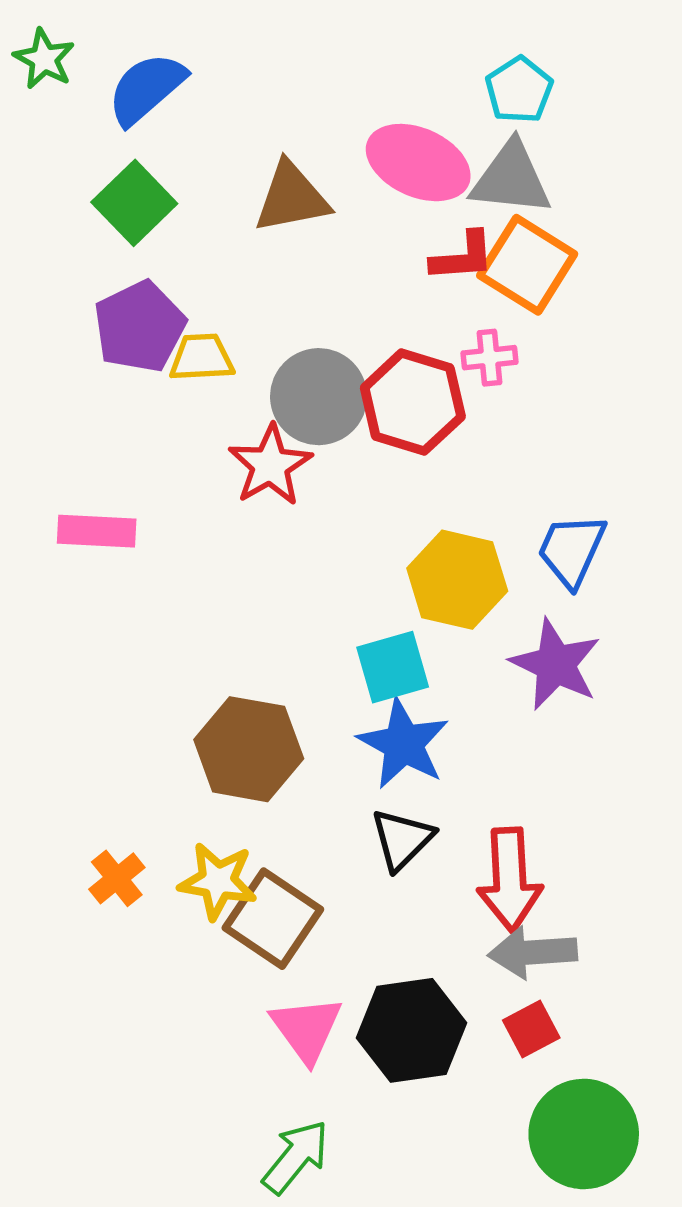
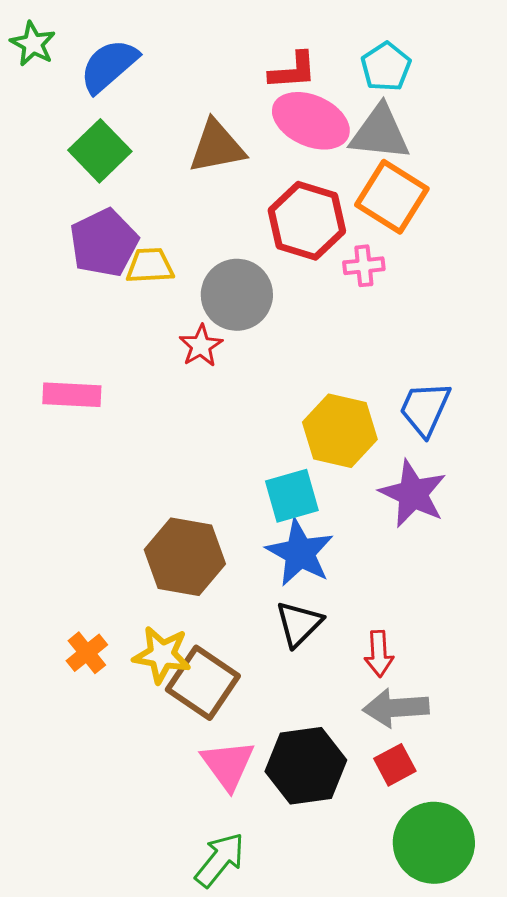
red L-shape: (463, 257) -> (293, 71), moved
red hexagon: (413, 402) -> (307, 221), moved
red star: (270, 465) -> (201, 346), size x0.7
red arrow: (510, 880) -> (379, 654), size x0.6

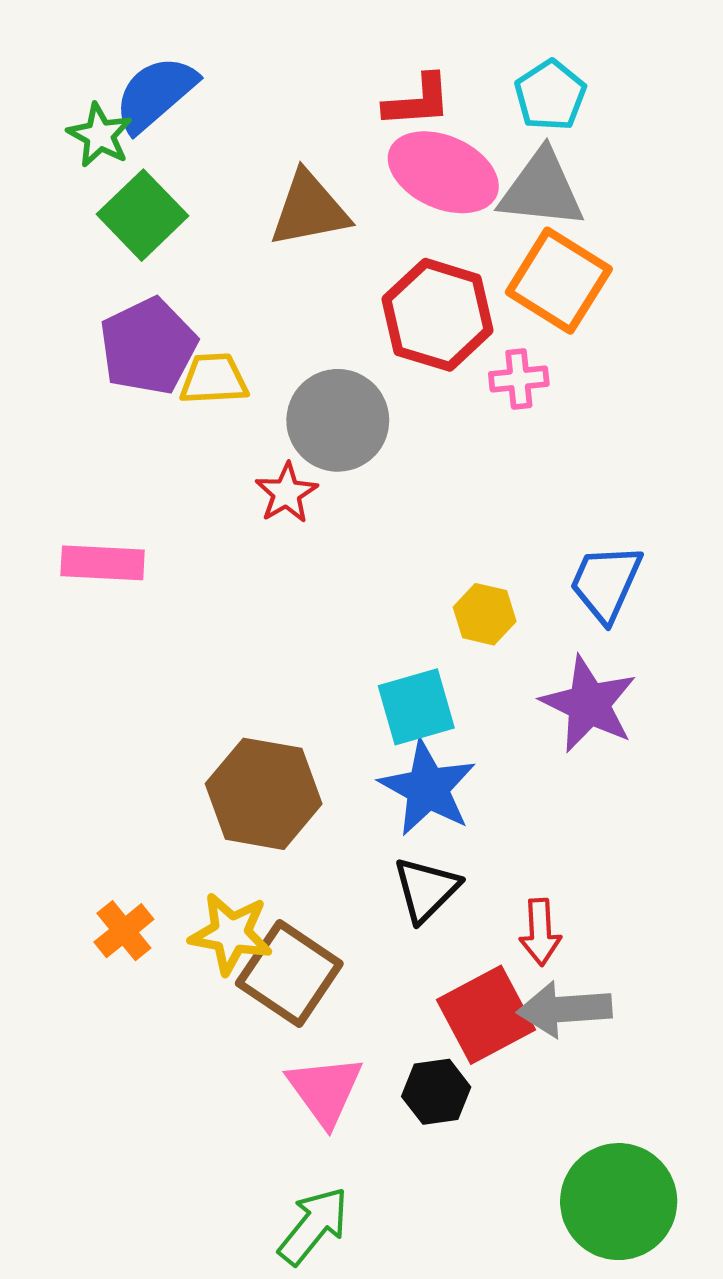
green star: (33, 44) -> (100, 135), moved
yellow hexagon: (340, 431) -> (485, 614), size x0.6
red square: (395, 765) -> (486, 1015), moved, size x1.6
black hexagon: (306, 766) -> (436, 1092), size x0.6

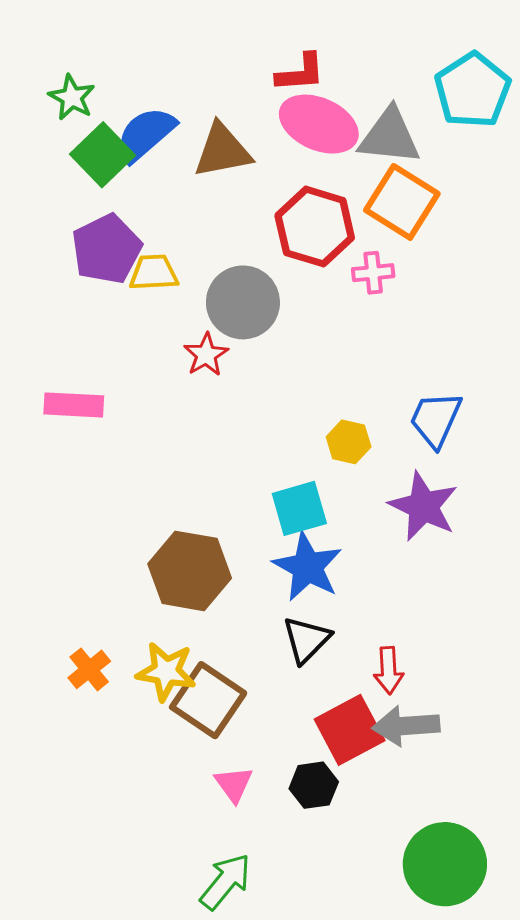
blue semicircle: (155, 94) -> (146, 134), moved
cyan pentagon: (550, 95) -> (473, 90), moved, size x1.5
pink triangle: (325, 1090) -> (234, 784), size x0.7

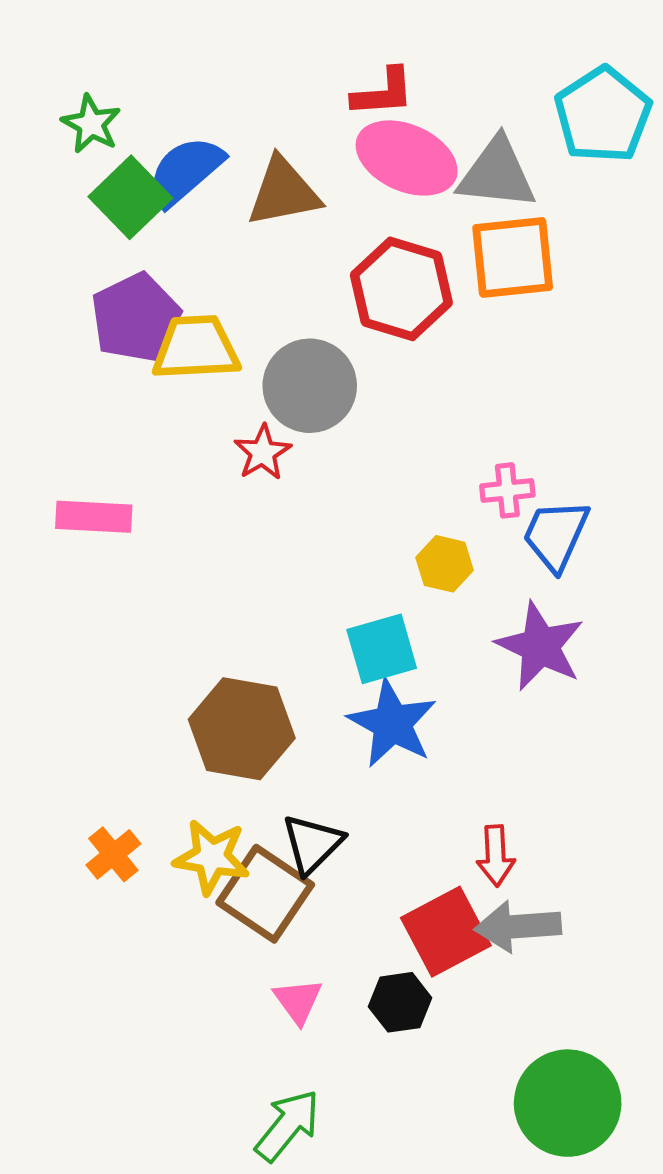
orange square: (402, 202) -> (513, 257), turned -38
yellow trapezoid: (154, 273) -> (196, 348), size x1.4
pink cross: (373, 273) -> (507, 490), moved
black triangle: (307, 640) -> (312, 844), moved

